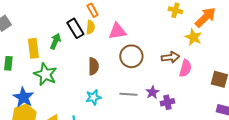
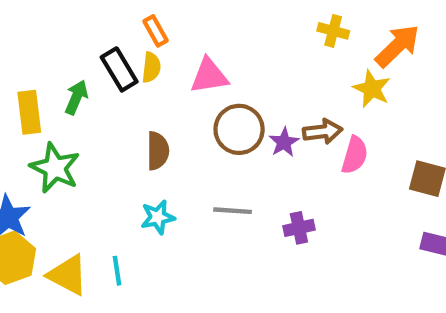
purple star: (152, 92) -> (284, 142), moved
purple cross: (167, 102) -> (299, 228), moved

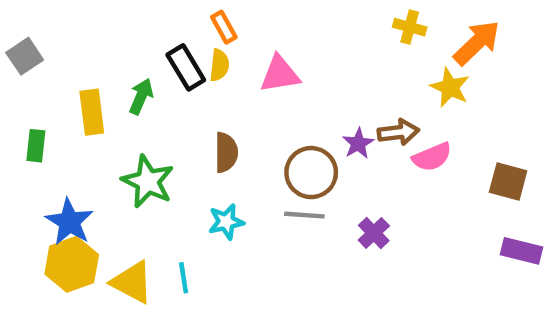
brown circle: (239, 129) -> (311, 173), moved
pink semicircle: (355, 155) -> (432, 157), turned 51
green star: (55, 168) -> (148, 182), moved
purple cross: (299, 228) -> (374, 233), turned -32

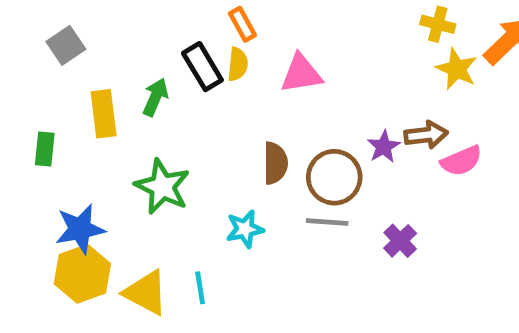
gray square: (25, 56) -> (66, 45), moved
yellow star: (450, 88) -> (457, 69), moved
brown semicircle: (226, 152) -> (275, 163), moved
blue star: (69, 222) -> (80, 229), turned 30

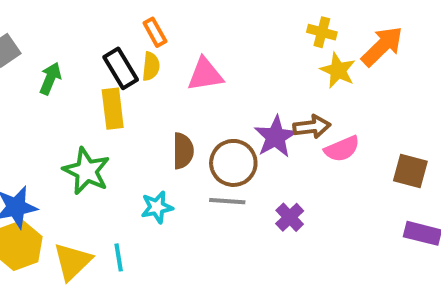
green arrow: (155, 97) -> (50, 78), moved
yellow rectangle: (104, 114) -> (113, 109), moved
purple star: (384, 147) -> (276, 137), size x1.5
yellow triangle: (146, 293) -> (72, 261), turned 48

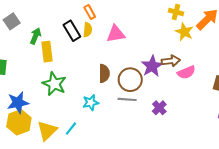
yellow rectangle: (113, 109) -> (47, 52), moved
cyan line: (119, 257) -> (71, 129), turned 48

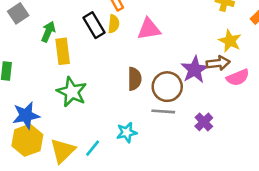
yellow star: (184, 32) -> (230, 41), moved
cyan star: (91, 103) -> (127, 132), moved

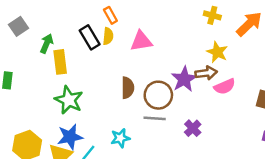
blue star: (26, 115) -> (70, 137), moved

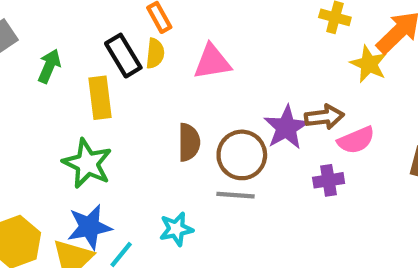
yellow star: (217, 52) -> (369, 64), moved
yellow rectangle: (60, 62) -> (100, 98), moved
purple cross: (193, 128) -> (329, 180), moved, turned 35

